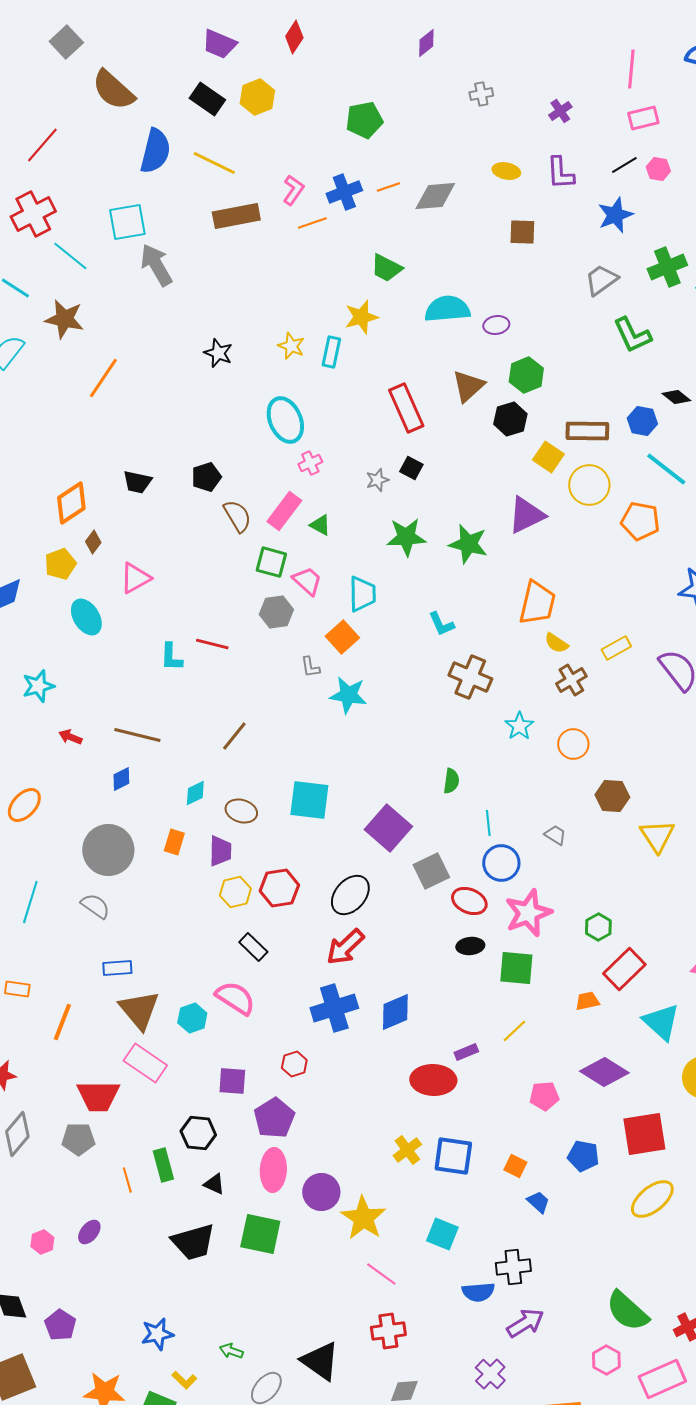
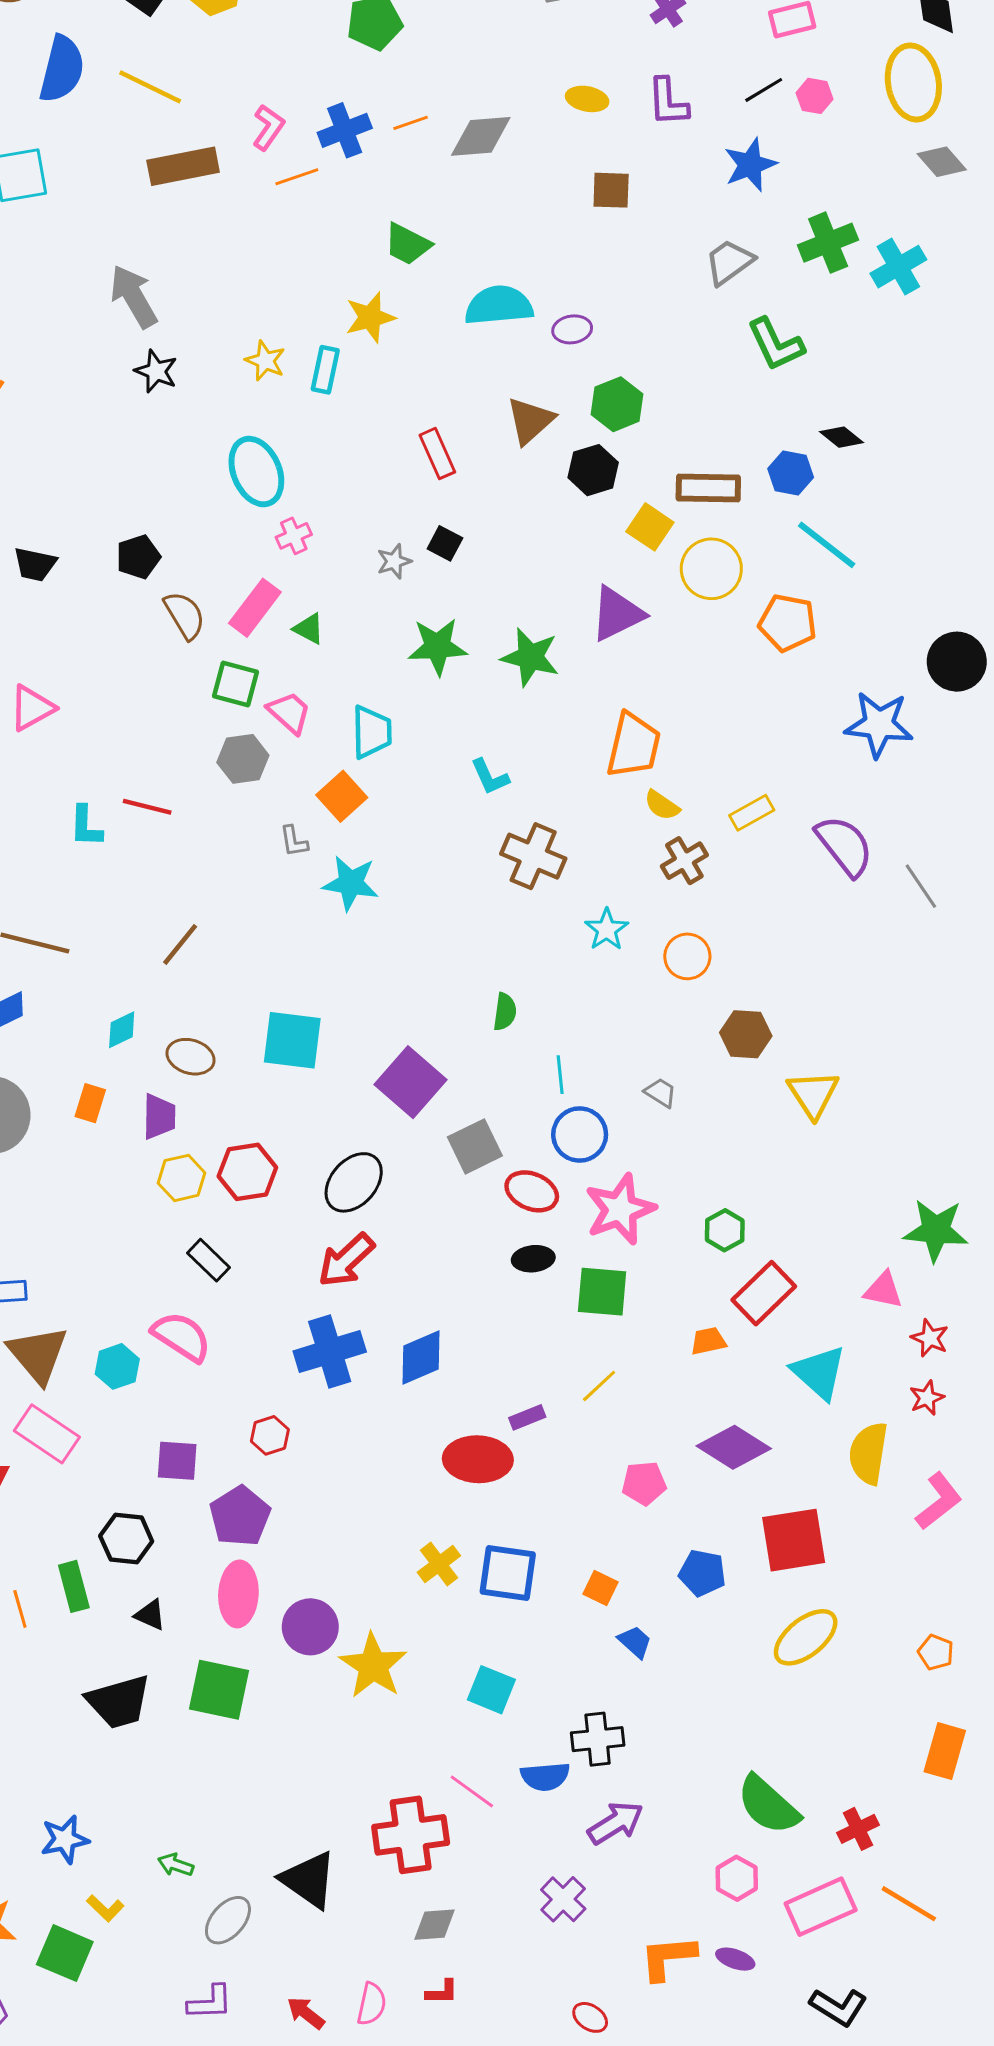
gray arrow: (156, 265) -> (134, 296), moved
red rectangle: (406, 408) -> (437, 454), size x0.7
pink line: (381, 1274) -> (472, 1791), moved
red cross: (388, 1331) -> (411, 1835), size x1.4

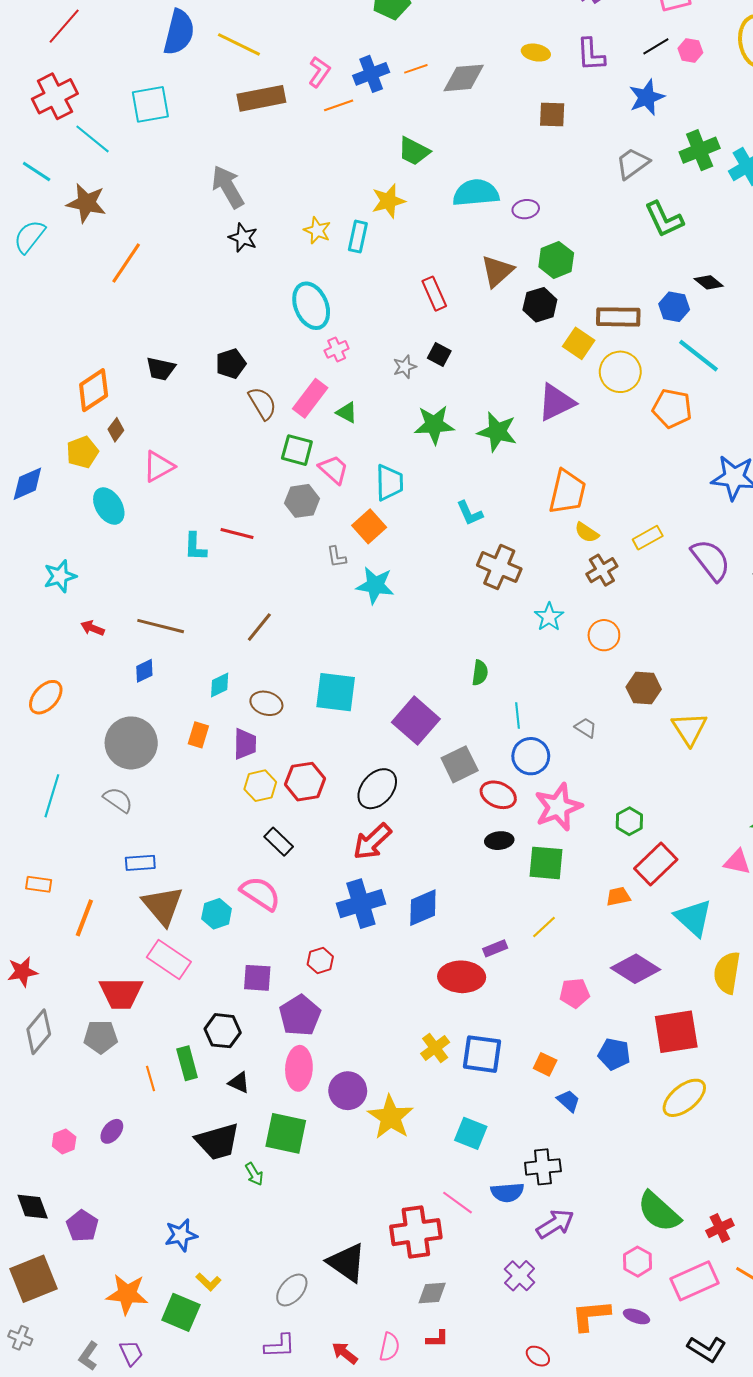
green arrow: (176, 1865) -> (254, 1174), moved, turned -140

